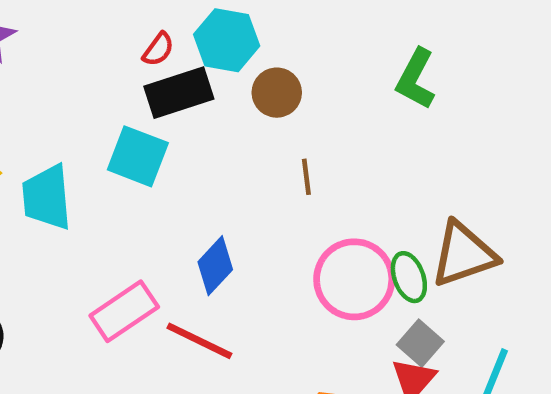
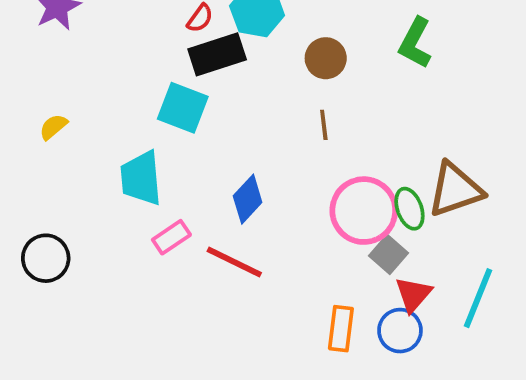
brown circle: (277, 93) -> (326, 58), moved
cyan trapezoid: (47, 197) -> (141, 178), moved
pink rectangle: (124, 311) -> (171, 237), size x0.7
gray square: (420, 343) -> (389, 254), moved

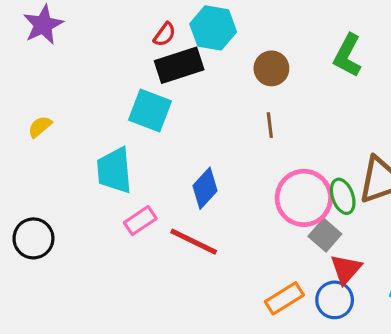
orange rectangle: (341, 329) -> (284, 298), turned 51

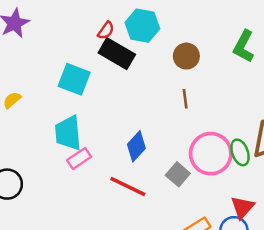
black rectangle: (179, 65) -> (117, 54), turned 48
cyan square: (150, 110) -> (74, 79), moved
pink rectangle: (140, 221) -> (79, 159), moved
gray square: (325, 235) -> (178, 174), moved

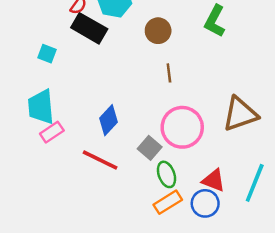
cyan square: (74, 79) -> (47, 54), size x0.6
brown line: (185, 99) -> (169, 73), moved
green ellipse: (240, 152) -> (167, 174), moved
red triangle: (242, 207) -> (214, 180), turned -50

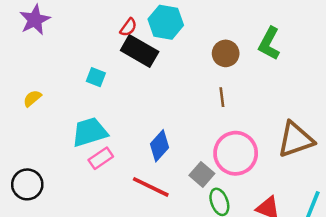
brown circle: (158, 31) -> (226, 53), moved
cyan trapezoid: (41, 107) -> (90, 132), turned 78

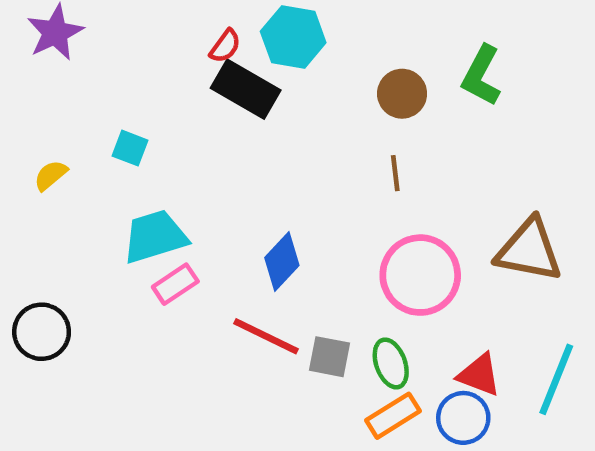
cyan square: (96, 77) -> (130, 148), moved
brown triangle: (295, 140) -> (529, 250), turned 30
gray square: (202, 174) -> (329, 357), moved, turned -30

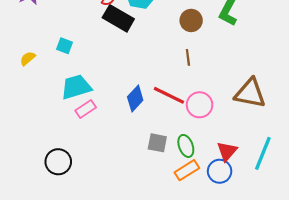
pink circle: (420, 275) -> (200, 105), size x0.7
black circle: (42, 332) -> (58, 162), moved
red line: (266, 336) -> (169, 95), moved
red triangle: (479, 375) -> (227, 151), turned 50

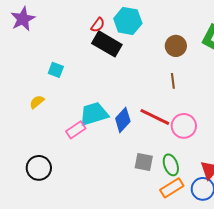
yellow semicircle: (28, 58) -> (37, 102), moved
cyan trapezoid: (76, 87) -> (94, 114), moved
black circle: (58, 162) -> (39, 168), moved

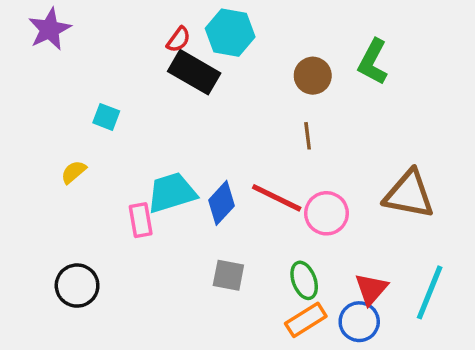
pink rectangle: (76, 130) -> (141, 220), turned -66
gray square: (144, 162) -> (228, 275), moved

